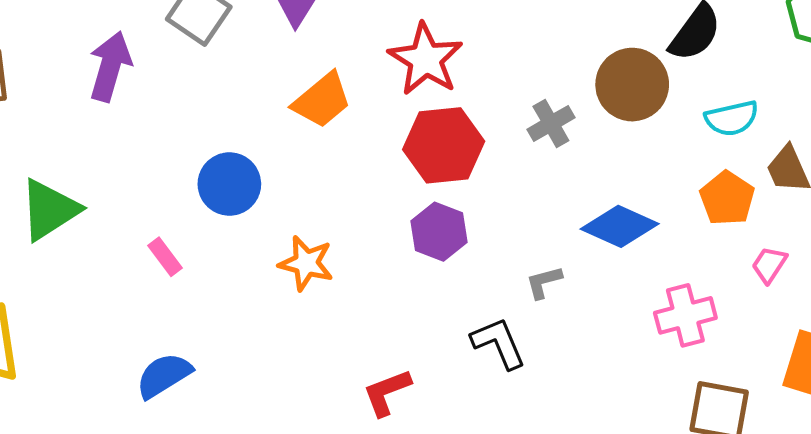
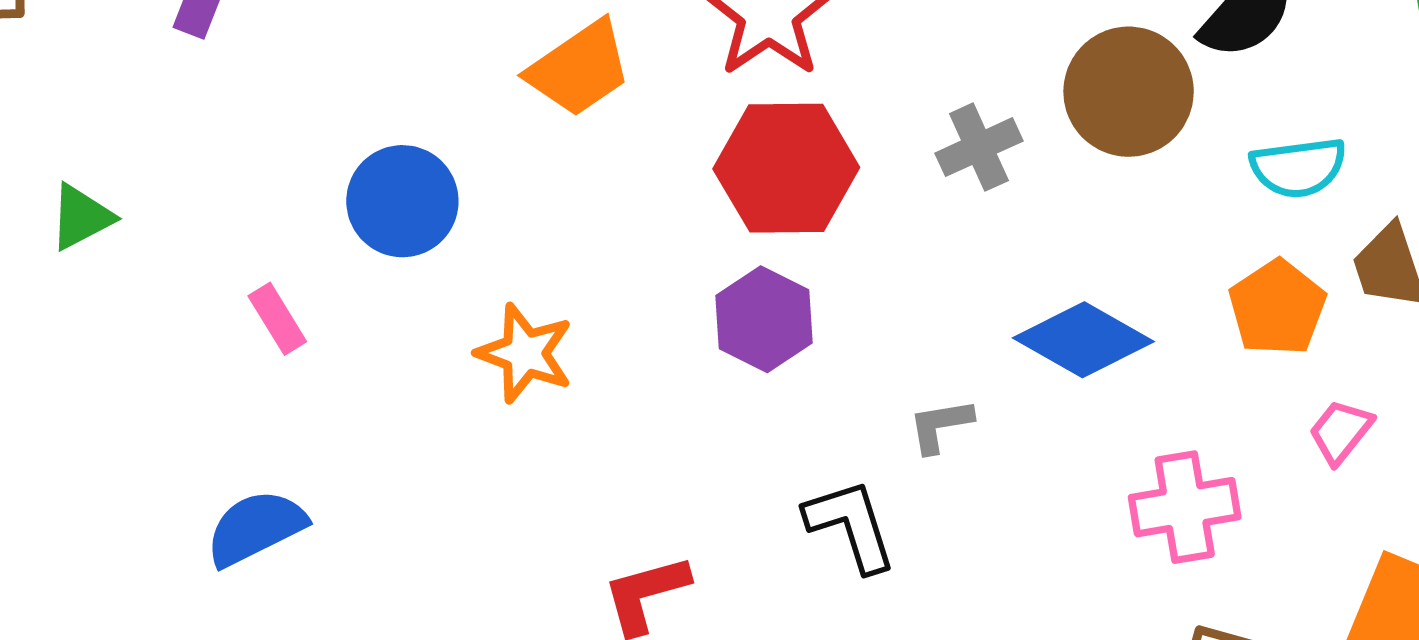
green triangle: (49, 210) -> (81, 217), size x0.6

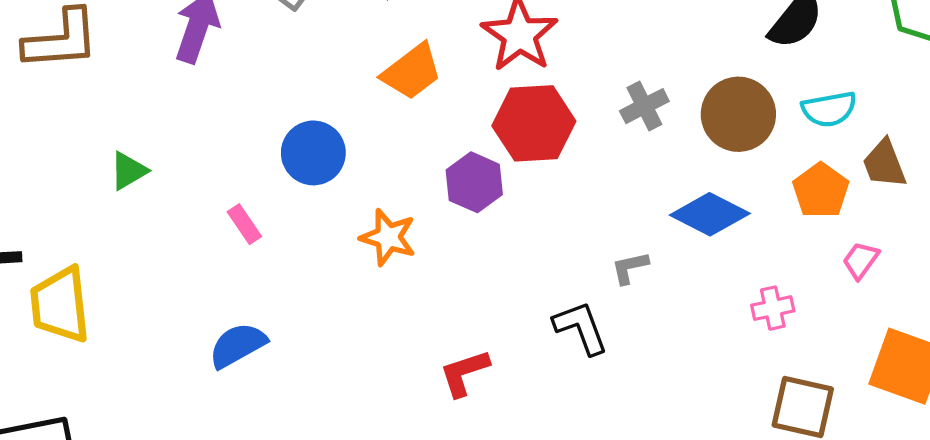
brown circle: (1129, 92) -> (738, 114), moved
purple hexagon: (764, 319) -> (474, 182), moved
pink cross: (1185, 507) -> (773, 308), size x0.7

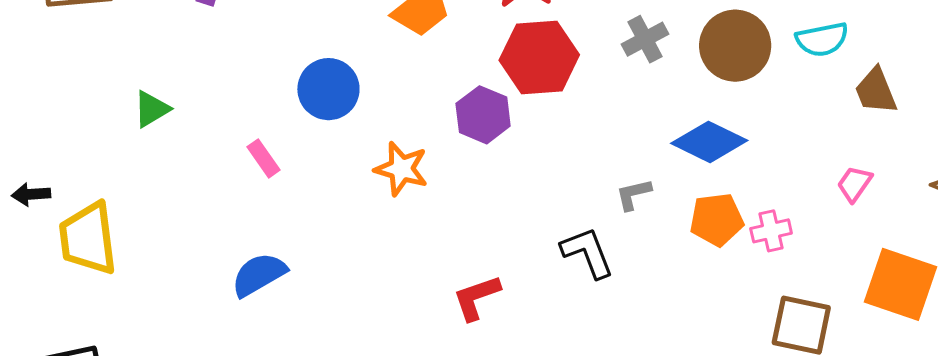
orange pentagon: (821, 191) -> (717, 220), moved, turned 30

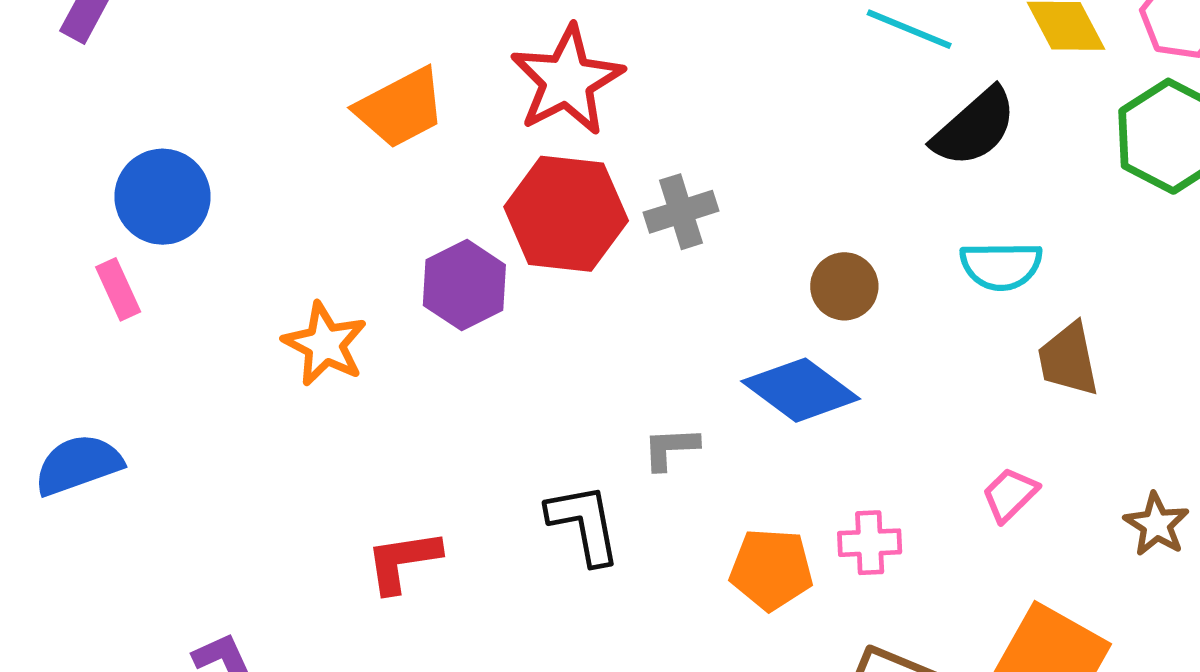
gray cross: (645, 39) -> (681, 212), moved
brown circle: (735, 46) -> (844, 286), moved, size x0.6
blue circle: (328, 89) -> (162, 197), moved
orange pentagon: (717, 220) -> (771, 569), moved

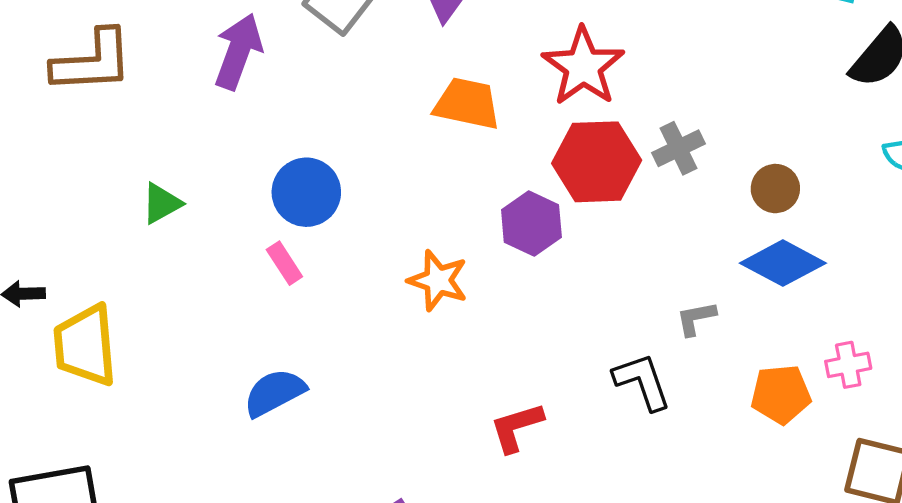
orange trapezoid: (400, 108) -> (467, 104), turned -132
brown circle: (844, 286) -> (775, 189), moved

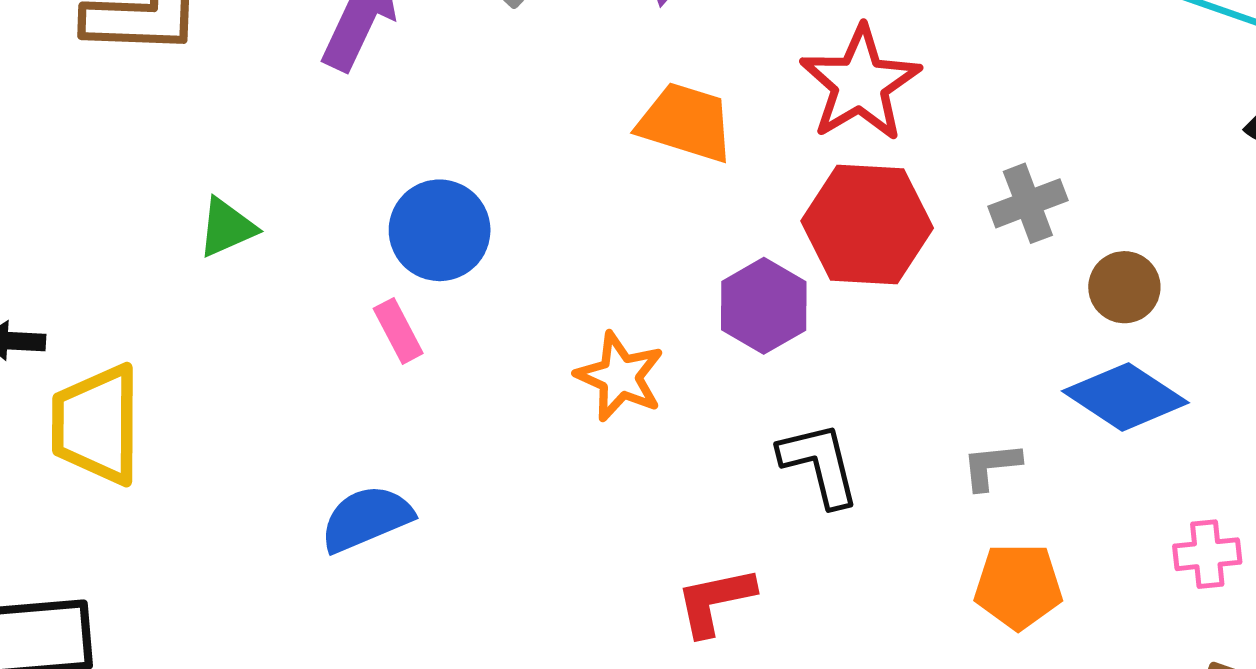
gray cross: (678, 148) -> (1028, 203), moved
black L-shape: (642, 382) -> (819, 464), moved
orange pentagon: (781, 394) -> (1018, 586), moved

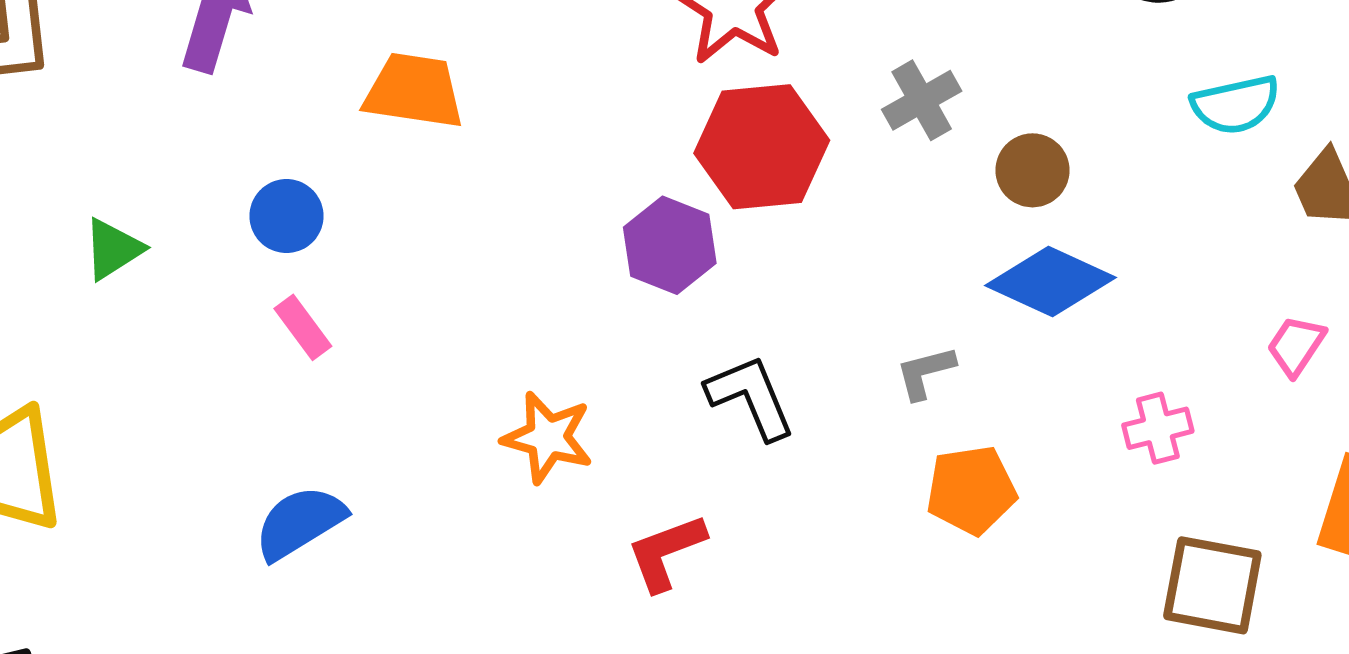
orange trapezoid: (686, 122) -> (414, 91), moved
blue circle: (440, 230) -> (286, 216), moved, size x0.7
orange star: (620, 377) -> (548, 437), moved

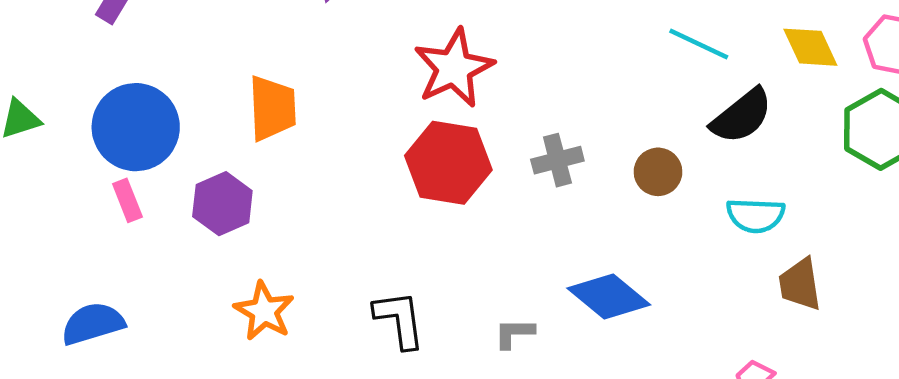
orange trapezoid: (414, 91) -> (272, 108), moved, turned 64
brown circle: (1032, 170) -> (658, 172), moved
blue circle: (286, 216) -> (136, 127), size x1.8
purple hexagon: (670, 245) -> (222, 204), moved

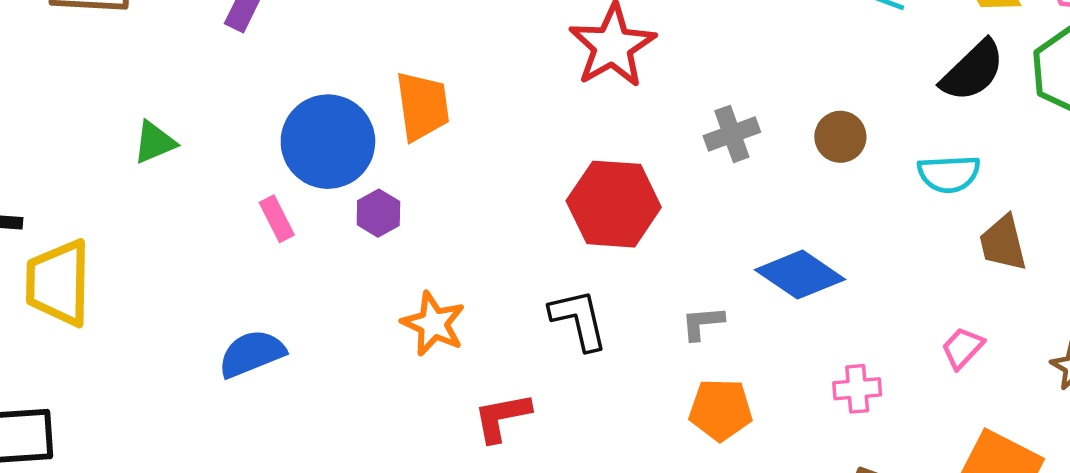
black semicircle: (742, 116) -> (973, 71), moved
blue circle: (136, 127) -> (328, 142), moved
red hexagon: (448, 163) -> (614, 204), moved
purple hexagon: (222, 204) -> (378, 213), size x0.7

